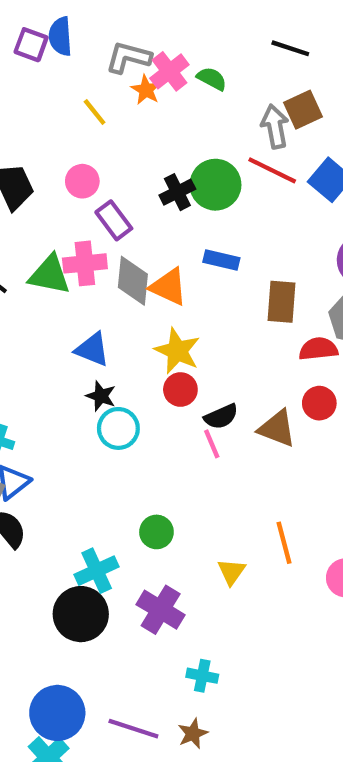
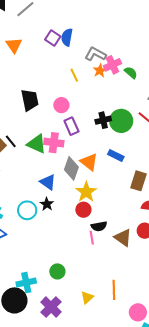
gray diamond: (133, 281) -> (71, 168), moved
cyan circle: (118, 428) -> (27, 210), moved

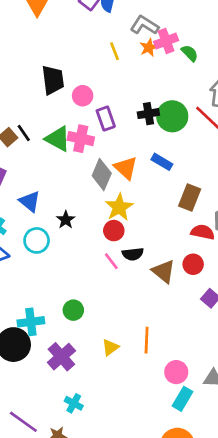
pink circle: (61, 105) -> (83, 96), moved
blue triangle: (48, 182) -> (30, 201), moved
cyan circle: (27, 210) -> (37, 240), moved
pink line: (92, 238) -> (111, 261), moved, turned -32

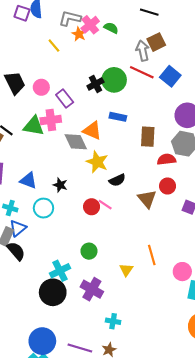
gray diamond: (102, 175) -> (76, 142), turned -30
red circle: (114, 231) -> (92, 207), moved
black semicircle: (133, 254) -> (117, 180), moved
brown triangle: (164, 271) -> (147, 199), turned 30

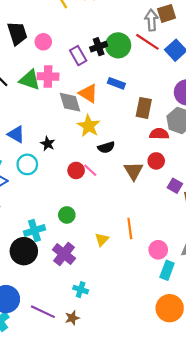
purple rectangle: (65, 99) -> (78, 56), moved

